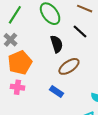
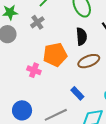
orange pentagon: (20, 63) -> (55, 55), moved
blue rectangle: (57, 92) -> (77, 93), moved

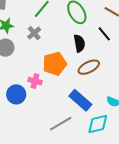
blue rectangle: (77, 93) -> (80, 100), size x1.6
blue circle: (22, 110) -> (16, 94), moved

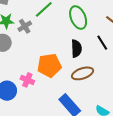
gray cross: (34, 33) -> (25, 26), moved

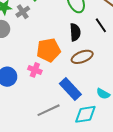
pink cross: (27, 80) -> (35, 70), moved

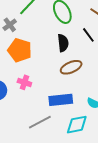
orange pentagon: (49, 50) -> (20, 50), moved, turned 30
blue rectangle: (70, 89) -> (61, 100), turned -50

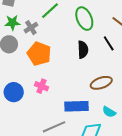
brown ellipse: (71, 67) -> (101, 83), moved

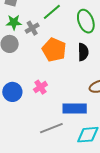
orange pentagon: (39, 54) -> (54, 50), moved
pink cross: (41, 86) -> (40, 87), turned 32

